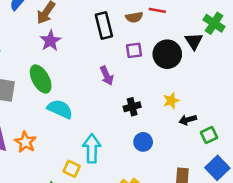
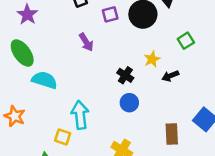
black cross: (132, 107) -> (125, 75), moved, turned -35
green square: (209, 135) -> (186, 41), moved

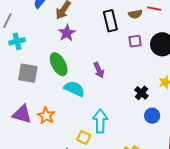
purple arrow: (86, 42) -> (99, 70), moved
blue circle: (129, 103) -> (152, 116), moved

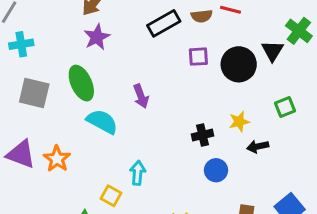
black rectangle: (110, 21) -> (164, 23), turned 70
black cross: (141, 93) -> (202, 135), turned 32
cyan arrow: (100, 121) -> (138, 173), size x0.7

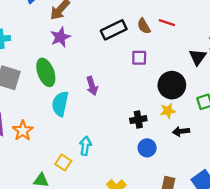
brown semicircle: (202, 16) -> (144, 26), turned 63
black circle: (239, 64) -> (172, 85), moved
cyan semicircle: (102, 122) -> (60, 104), turned -110

